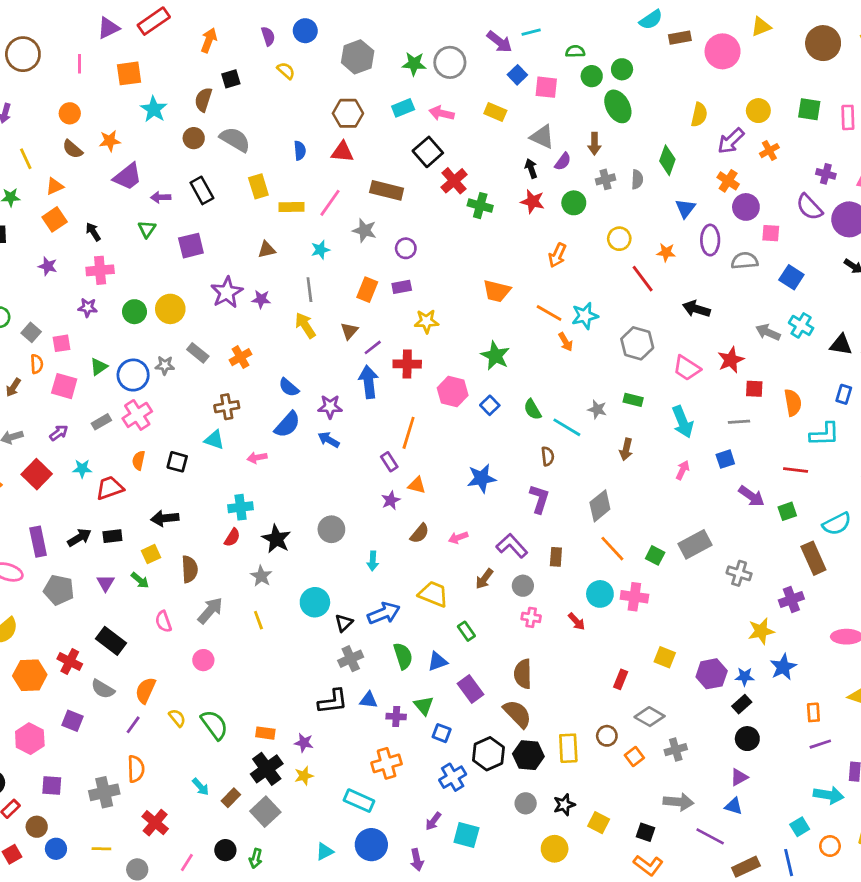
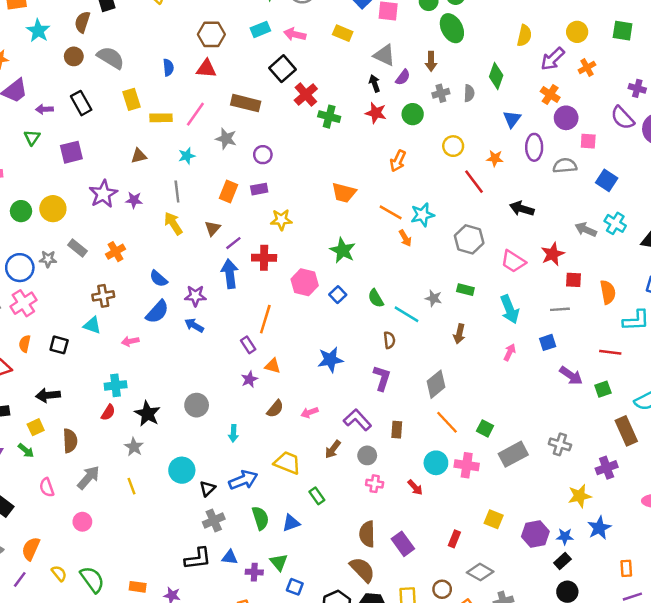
gray rectangle: (695, 544) -> (513, 454), moved
purple rectangle: (471, 689) -> (403, 544), moved

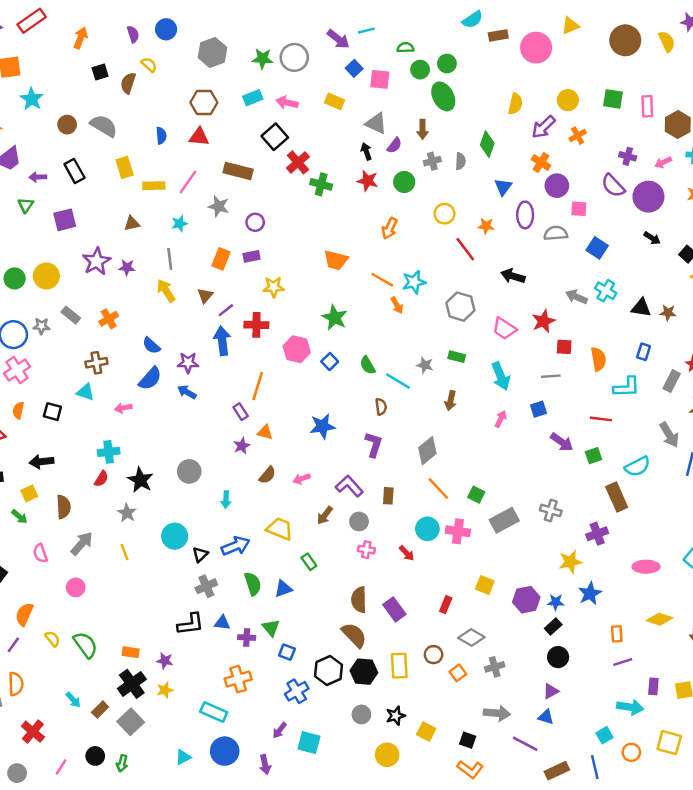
brown semicircle: (82, 22) -> (128, 83), moved

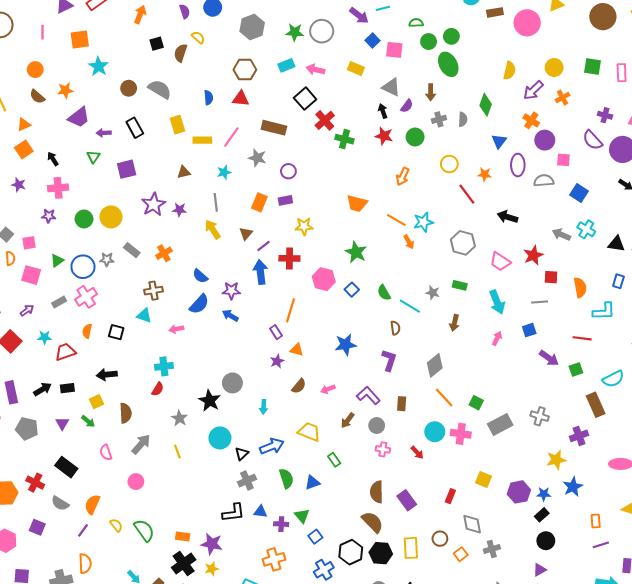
black star: (140, 480) -> (210, 401), moved
gray diamond: (471, 638) -> (472, 524), turned 50
blue square: (287, 652) -> (315, 537), turned 32
purple star: (165, 661) -> (212, 544), size x1.5

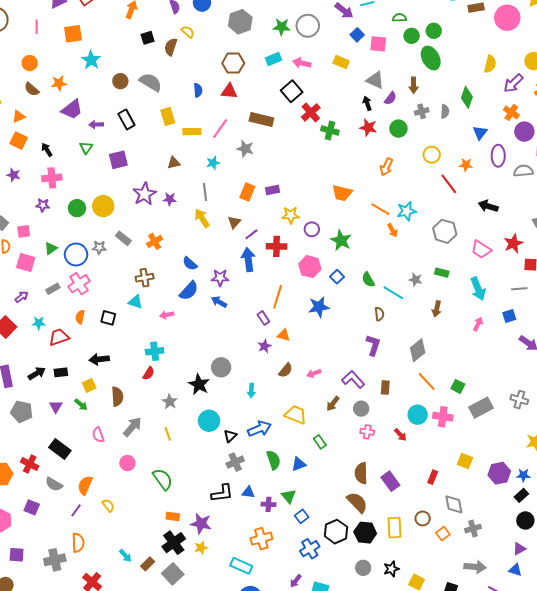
orange square: (24, 149) -> (19, 141), turned -30
purple circle: (288, 171) -> (312, 229), moved
blue star: (346, 345) -> (319, 307), moved
green semicircle: (144, 530) -> (163, 479), moved

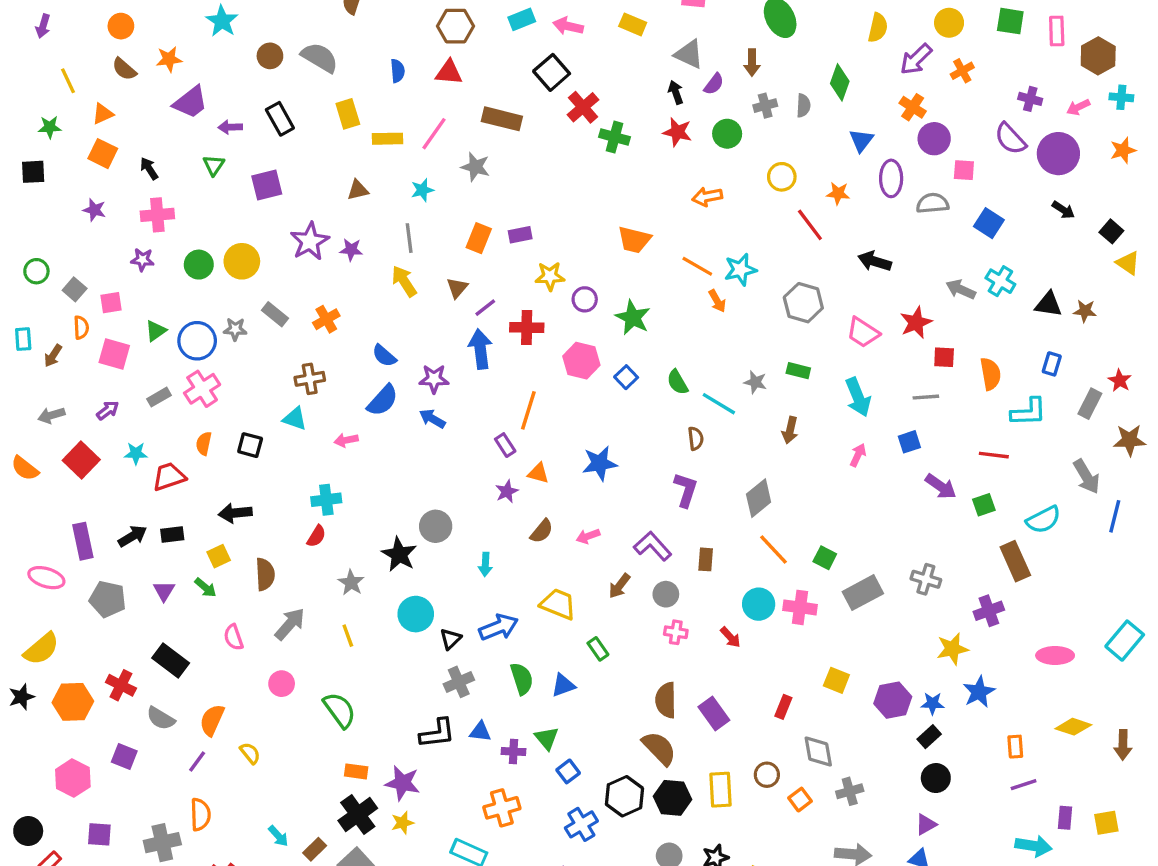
orange arrow: (386, 167) -> (707, 197), turned 54
blue star: (319, 307) -> (600, 463), moved

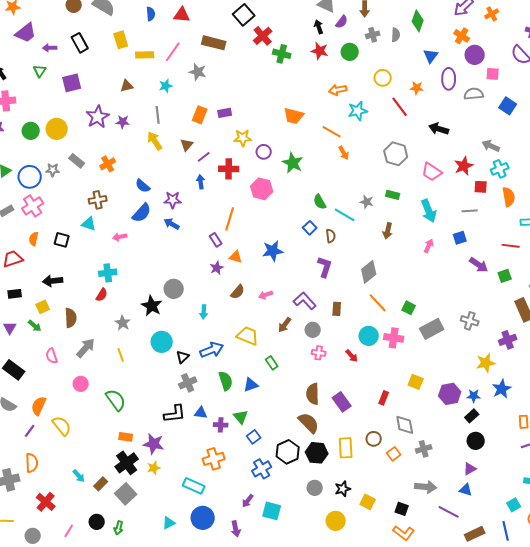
cyan star: (740, 270) -> (358, 111), moved
cyan cross: (1000, 281) -> (500, 169), moved, turned 36
blue arrow: (480, 349) -> (201, 182), size x0.6
blue square: (626, 377) -> (310, 228), moved
yellow semicircle: (250, 753) -> (62, 426), size x1.5

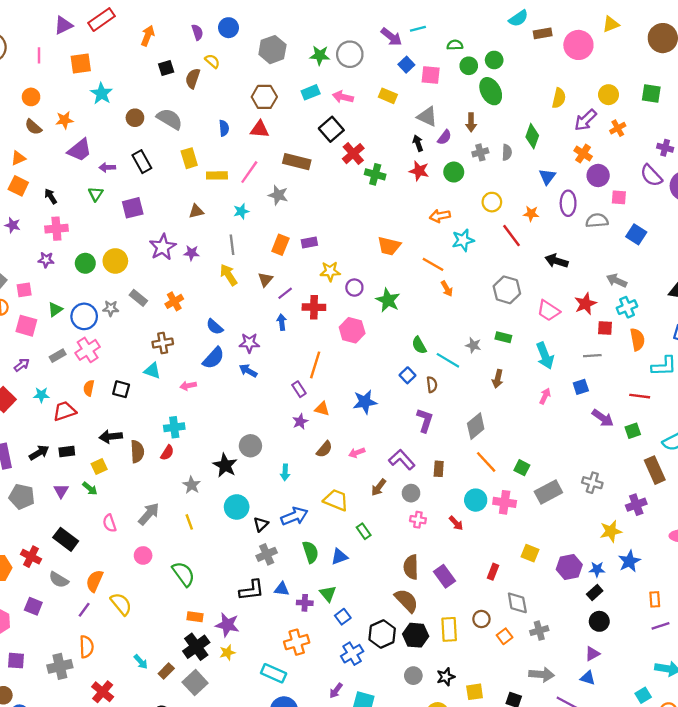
brown semicircle: (71, 318) -> (137, 452), moved
yellow square: (368, 502) -> (475, 692), turned -35

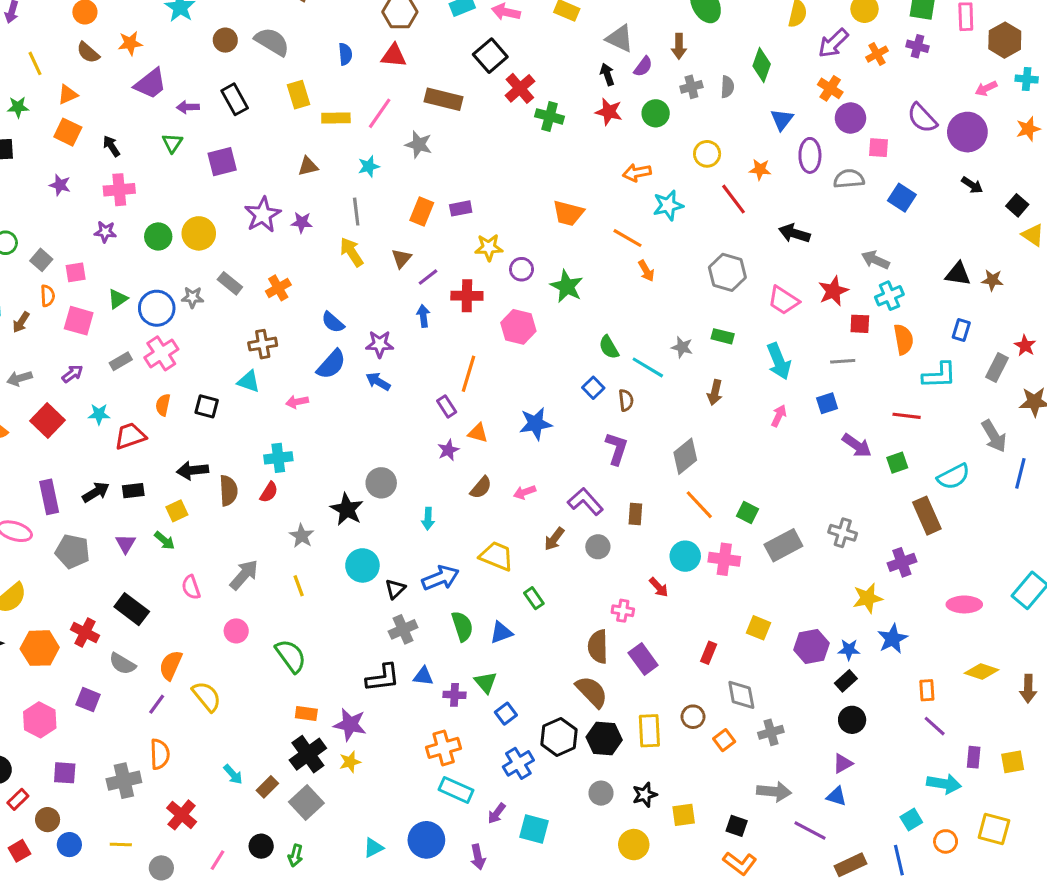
purple cross: (665, 148) -> (918, 46), moved
pink cross: (418, 520) -> (623, 611), moved
purple line: (660, 626) -> (935, 726), turned 60
cyan rectangle: (274, 673) -> (456, 790), moved

